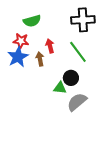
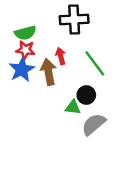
black cross: (83, 20) -> (74, 19), moved
green semicircle: (32, 21) -> (25, 33), moved
brown arrow: (40, 59) -> (49, 72), size x1.5

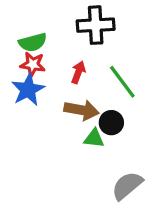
red arrow: (61, 56) -> (78, 72), turned 35
brown arrow: (49, 72) -> (81, 110), moved, turned 110
gray semicircle: (94, 124) -> (127, 186), moved

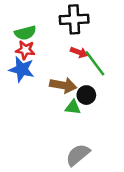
red arrow: (78, 72) -> (79, 52), moved, turned 91
blue star: (28, 90) -> (22, 69), turned -30
gray semicircle: (127, 186) -> (78, 155), moved

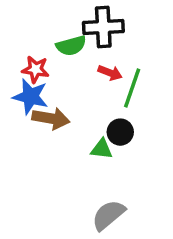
green semicircle: (25, 33) -> (71, 46), moved
green line: (95, 63) -> (132, 88), turned 56
brown arrow: (63, 85) -> (51, 118), moved

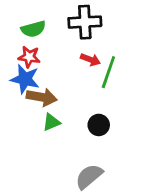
green semicircle: (71, 46) -> (33, 29), moved
black circle: (120, 132) -> (99, 125), moved
green triangle: (102, 149) -> (51, 122), moved, turned -30

